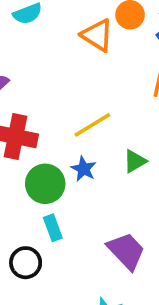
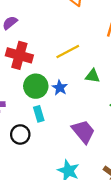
green triangle: (135, 161) -> (93, 76), turned 35
blue star: (84, 169) -> (60, 88), moved

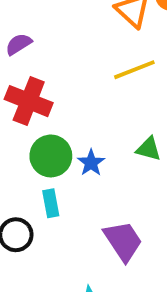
yellow line: (68, 51) -> (134, 70), moved

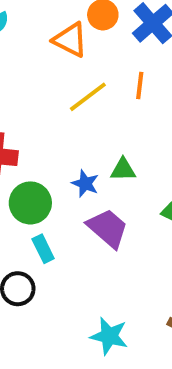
blue star: (91, 163) -> (85, 183), moved
purple trapezoid: (123, 241) -> (108, 228), moved

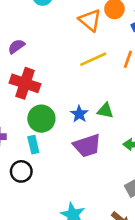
purple trapezoid: (108, 228) -> (87, 146), turned 108
cyan rectangle: (43, 249) -> (33, 145), moved

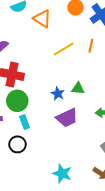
orange triangle: (90, 20) -> (42, 19), moved
green circle: (41, 119) -> (17, 101), moved

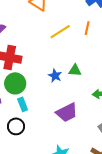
purple trapezoid: (67, 118) -> (67, 112), moved

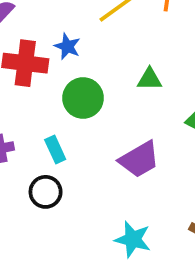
blue star: (55, 76) -> (67, 46), moved
green circle: (15, 83) -> (83, 98), moved

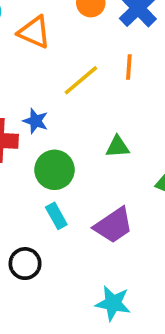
cyan rectangle: (55, 149) -> (56, 216), moved

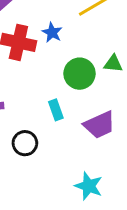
green circle: (55, 170) -> (80, 74), moved

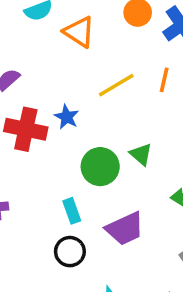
green triangle: (113, 64) -> (141, 154), turned 36
black circle: (25, 143) -> (70, 252), moved

